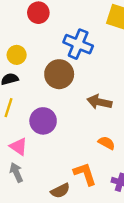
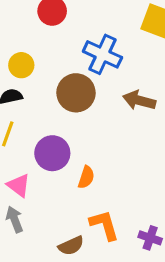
brown arrow: (99, 102) -> (139, 100), moved
orange semicircle: (107, 143) -> (86, 177), moved, turned 77

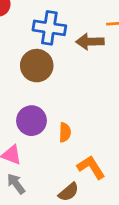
brown arrow: (139, 100) -> (90, 42), moved

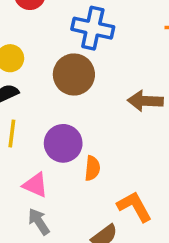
brown arrow: (90, 42) -> (145, 101), moved
orange semicircle: (65, 132) -> (92, 168), moved

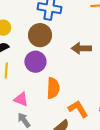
purple circle: (63, 143) -> (35, 62), moved
orange semicircle: (92, 168) -> (53, 88), size x1.5

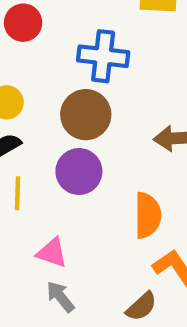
orange semicircle: (53, 88) -> (148, 215), moved

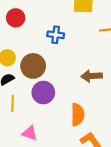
blue cross: (103, 56) -> (56, 35), size x0.7
brown circle: (86, 115) -> (33, 66), moved

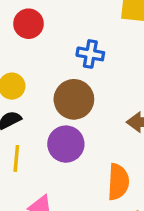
brown circle: (33, 66) -> (74, 99), moved

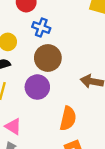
blue cross: (90, 54) -> (41, 27), moved

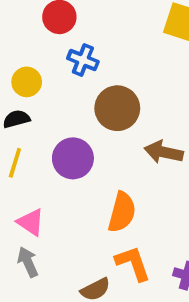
brown circle: (48, 58) -> (117, 108), moved

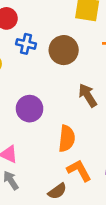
brown circle: (117, 108) -> (64, 50), moved
brown arrow: (164, 152) -> (88, 95), turned 55

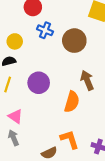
orange semicircle: (67, 138) -> (72, 102), moved

